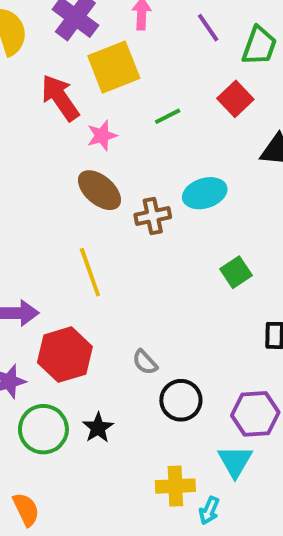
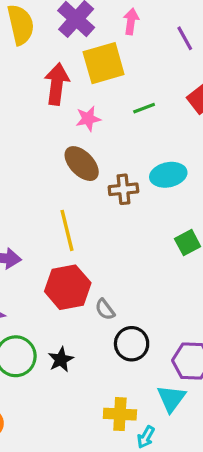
red arrow: (60, 98) -> (57, 84), turned 36
red hexagon: (65, 355) -> (68, 287), moved

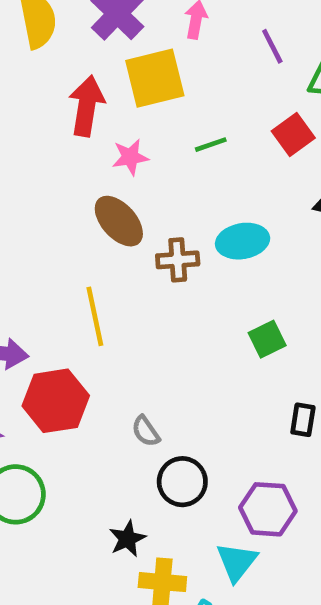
red hexagon: (68, 287) -> (56, 401), moved
black star: (61, 360) -> (127, 539), moved

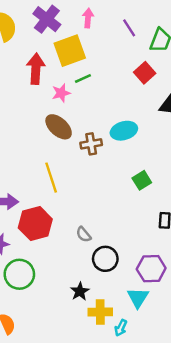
green line: (211, 145) -> (83, 79), moved

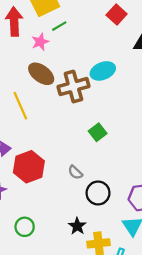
brown cross: (91, 144) -> (73, 87), size x1.5
yellow line: (51, 178) -> (20, 106), moved
green square: (142, 180) -> (98, 132), moved
green circle: (19, 274) -> (25, 227), moved, size x0.7

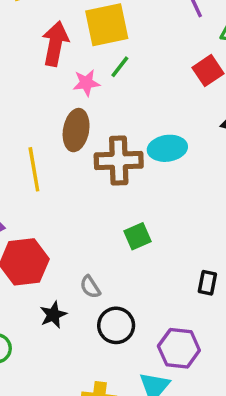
green line: (59, 26) -> (120, 67), turned -35
brown ellipse: (41, 74) -> (76, 130), turned 50
black star: (77, 226) -> (53, 315), moved

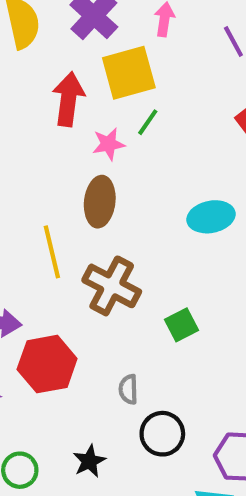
brown cross: (119, 161) -> (112, 286), moved, turned 33
gray semicircle: (90, 287) -> (128, 389), turned 35
black star: (53, 315) -> (89, 461), moved

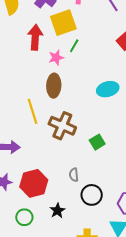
red hexagon: (47, 364) -> (34, 183), moved

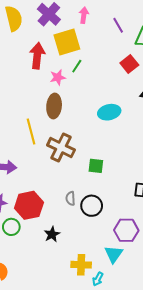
green square: (97, 142) -> (96, 166), turned 35
black circle: (92, 195) -> (92, 206), moved
green circle: (24, 217) -> (11, 227), moved

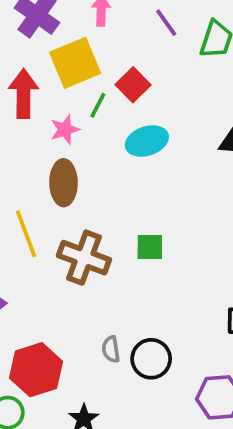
red square: (129, 64) -> (133, 85), moved
cyan ellipse: (109, 112) -> (147, 141), moved
green square: (96, 166) -> (150, 247), moved

